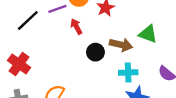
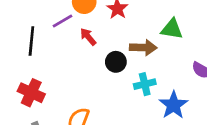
black line: (28, 21) -> (31, 41), turned -30
cyan cross: (128, 73) -> (145, 84), moved

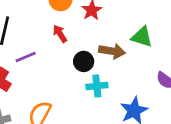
purple line: (63, 21) -> (26, 57), moved
cyan cross: (145, 84) -> (97, 86), moved

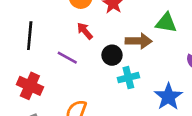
purple line: (26, 57) -> (67, 58), moved, turned 60

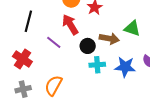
red arrow: (85, 31) -> (70, 25), size x1.5
blue star: (168, 97) -> (125, 67), moved, turned 30

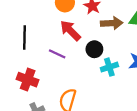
brown arrow: (109, 39) -> (112, 23), moved

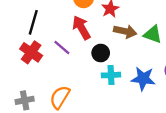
red cross: (28, 80) -> (31, 52), moved

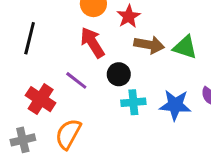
purple line: (62, 48) -> (76, 80), moved
red cross: (31, 52) -> (41, 99), moved

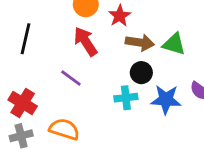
black circle: (119, 74) -> (141, 73), moved
red cross: (41, 99) -> (23, 103), moved
orange semicircle: (68, 134) -> (64, 129), turned 80

